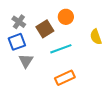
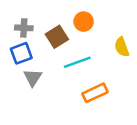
gray cross: (19, 22) -> (24, 28), turned -32
orange rectangle: (65, 78) -> (95, 93), moved

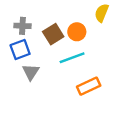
orange circle: (84, 22) -> (77, 32), moved
yellow semicircle: (122, 47) -> (102, 13), moved, turned 42

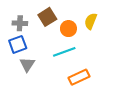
yellow semicircle: (102, 13) -> (91, 21), moved
brown square: (53, 34) -> (47, 17), moved

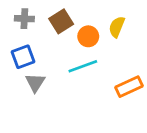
gray cross: (20, 23) -> (24, 19), moved
orange rectangle: (79, 77) -> (129, 87), moved

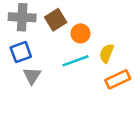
gray cross: (24, 19) -> (22, 17), size x1.5
yellow semicircle: (117, 27) -> (107, 53), moved

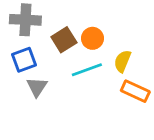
brown square: (56, 20) -> (64, 40), moved
orange rectangle: (118, 79) -> (135, 91), turned 50

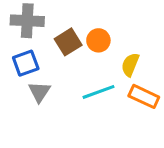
cyan line: (87, 70) -> (98, 92), moved

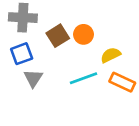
yellow semicircle: (130, 65) -> (111, 55), turned 42

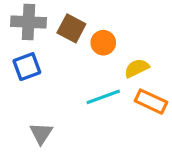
brown square: (58, 36) -> (71, 28), moved, turned -30
gray triangle: (33, 78) -> (41, 133), moved

